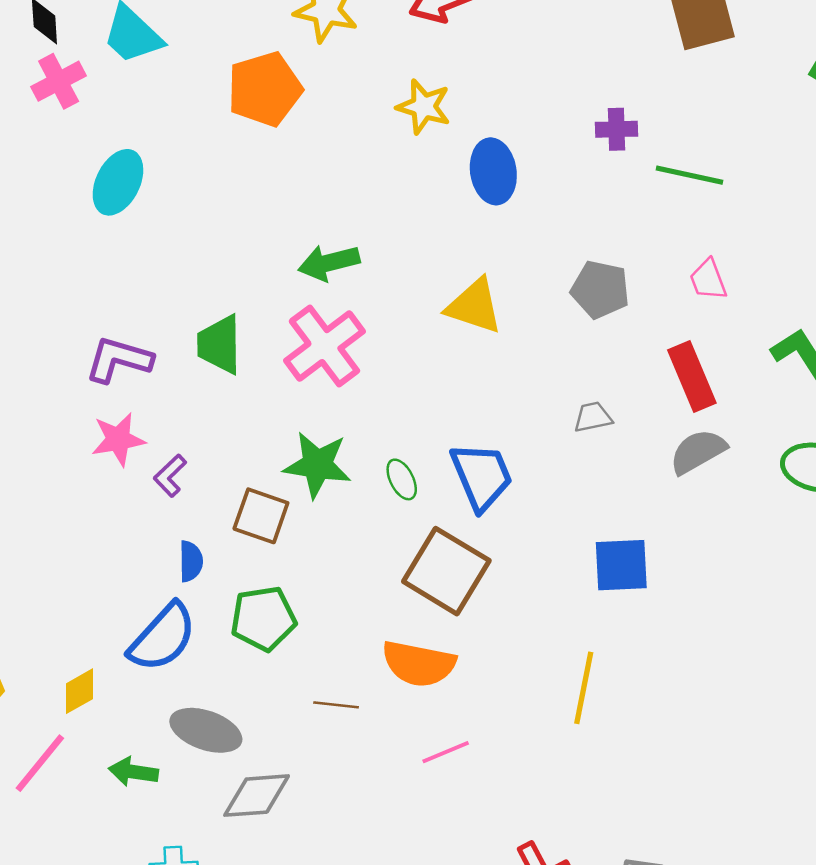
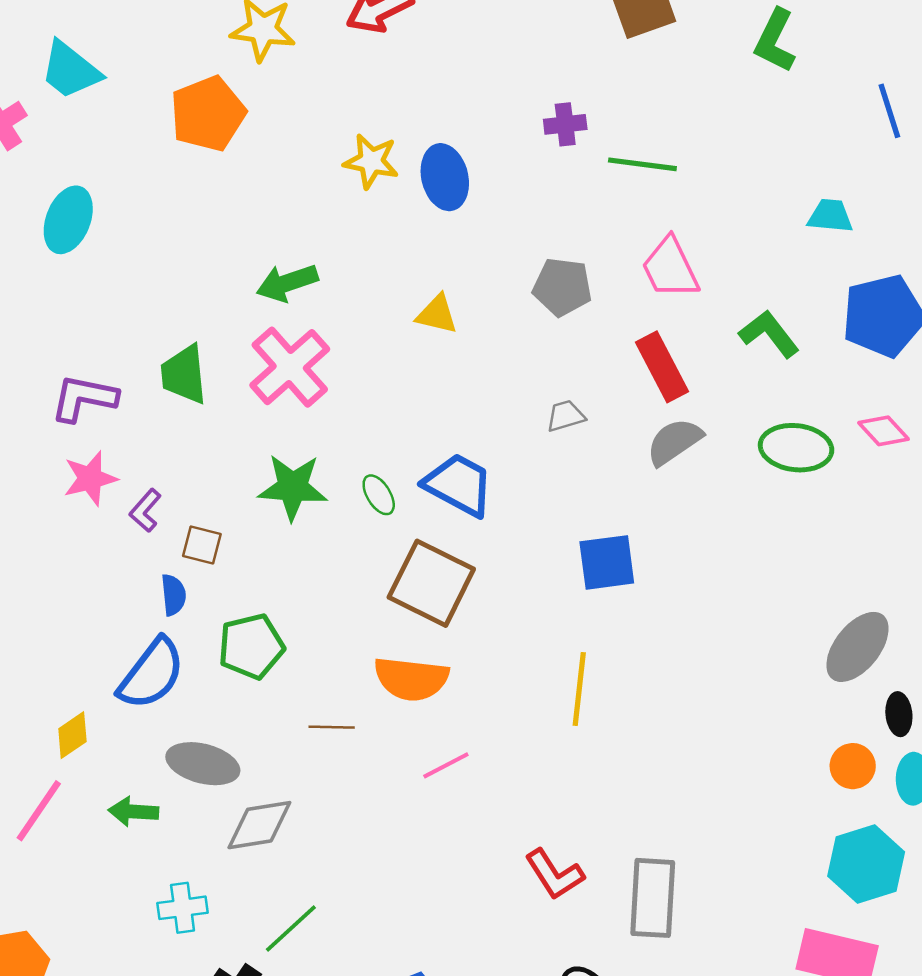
yellow star: (424, 107) -> (371, 161), moved
pink trapezoid: (708, 280) -> (670, 268), size x1.5
yellow triangle: (474, 306) -> (437, 314), size x0.7
blue trapezoid: (482, 476) -> (459, 485), turned -34
brown square: (261, 516) -> (202, 545), moved, size x0.7

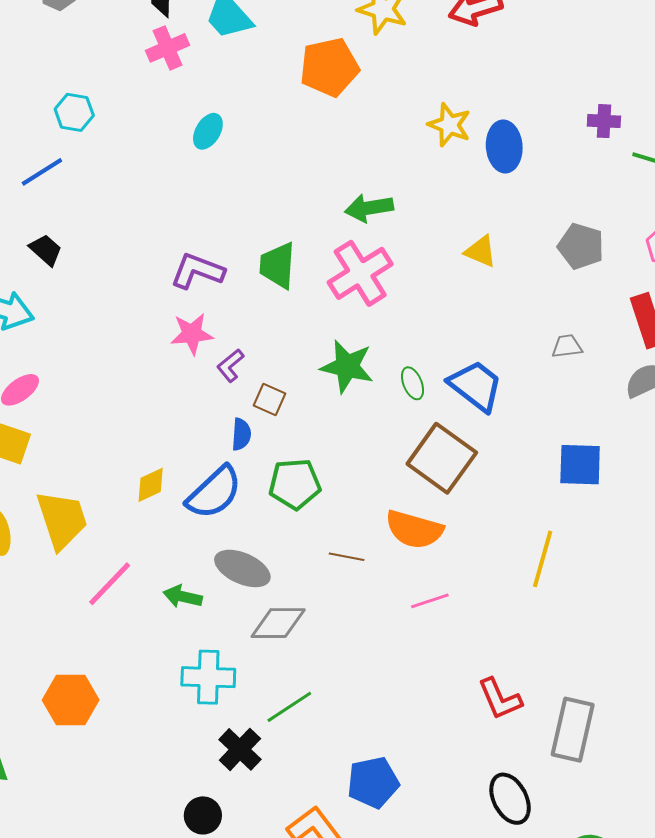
cyan ellipse: (68, 220) -> (208, 131), size x0.7
yellow diamond: (72, 735) -> (151, 485), moved
cyan cross: (183, 908) -> (208, 677), size x1.4

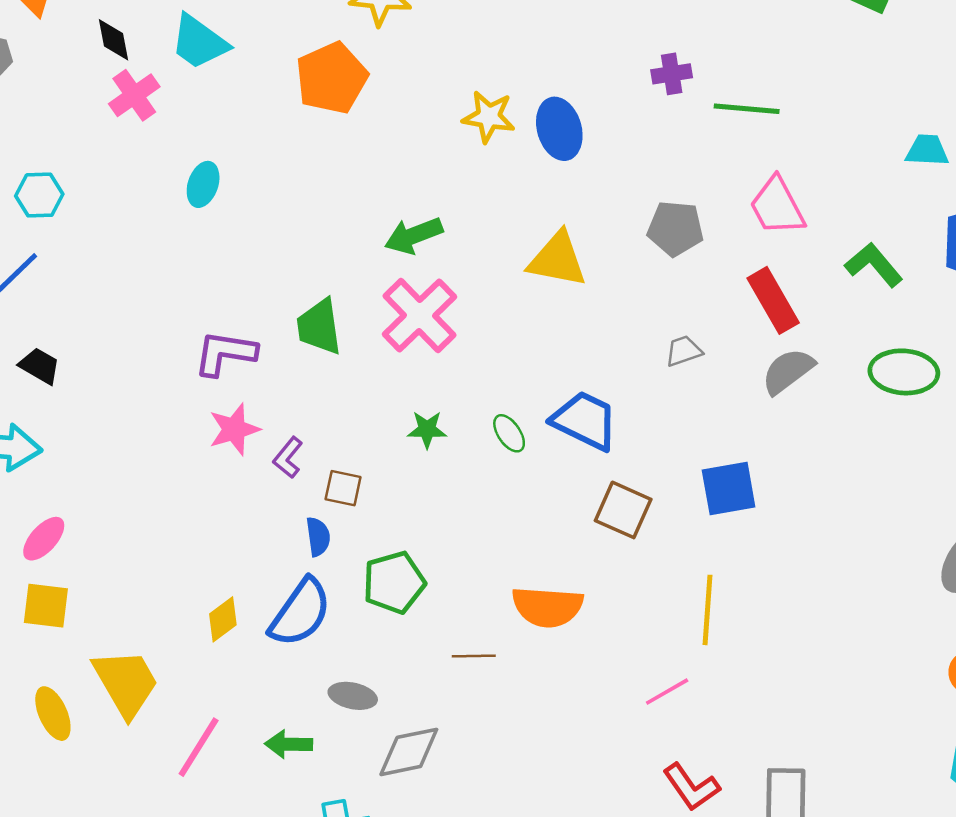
yellow triangle: (481, 251) -> (557, 260), size x1.5
green star: (347, 366) -> (427, 430), size x0.6
brown square: (442, 458) -> (623, 510), moved, size x0.7
gray ellipse: (242, 568) -> (353, 696), size x0.7
pink line: (430, 601) -> (667, 692), moved

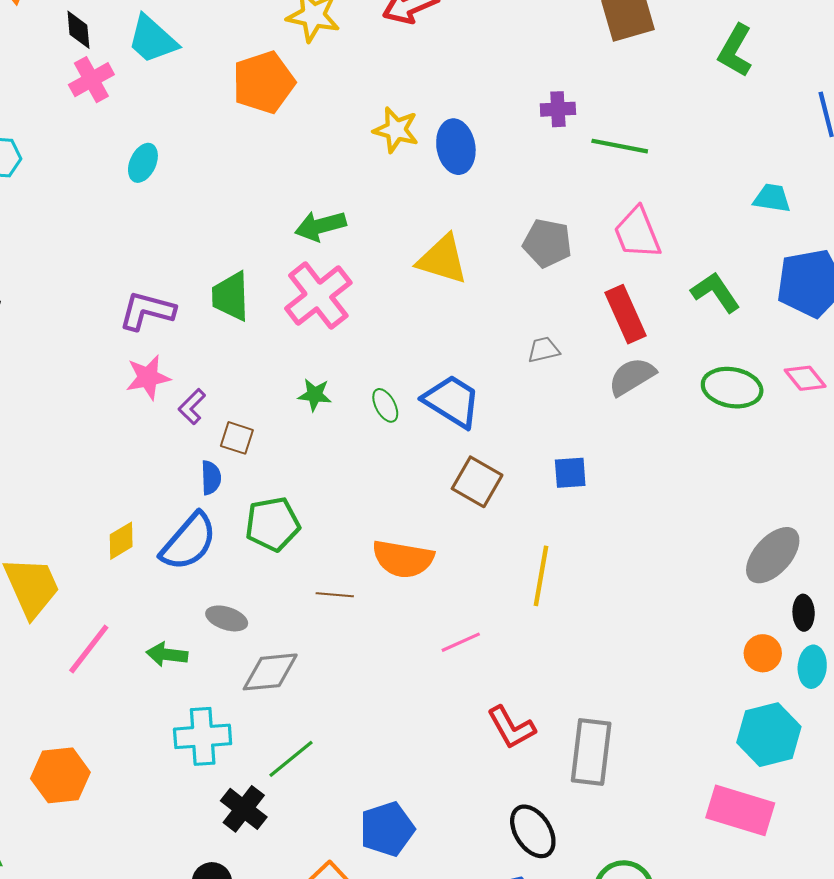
blue square: (729, 489) -> (570, 473), size x0.7
pink line: (667, 692) -> (461, 642), moved

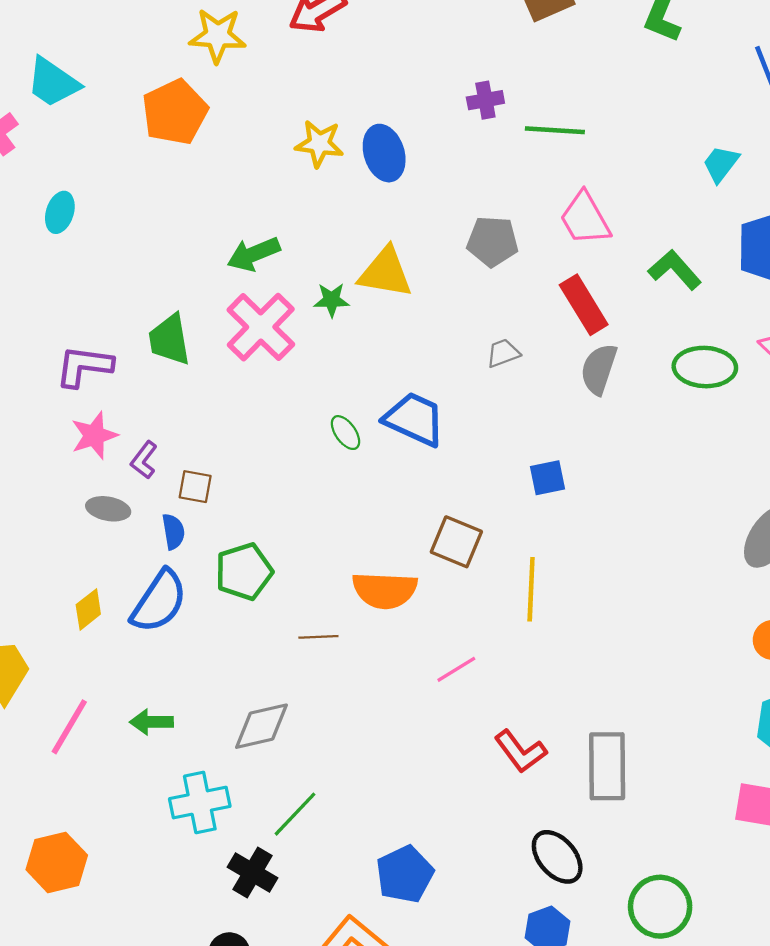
cyan trapezoid: (772, 198) -> (721, 164), turned -54
gray semicircle: (632, 377) -> (599, 369), turned -33
green star: (315, 395) -> (332, 300), moved
brown square: (477, 482) -> (456, 542), moved
gray ellipse: (227, 618) -> (108, 509), moved

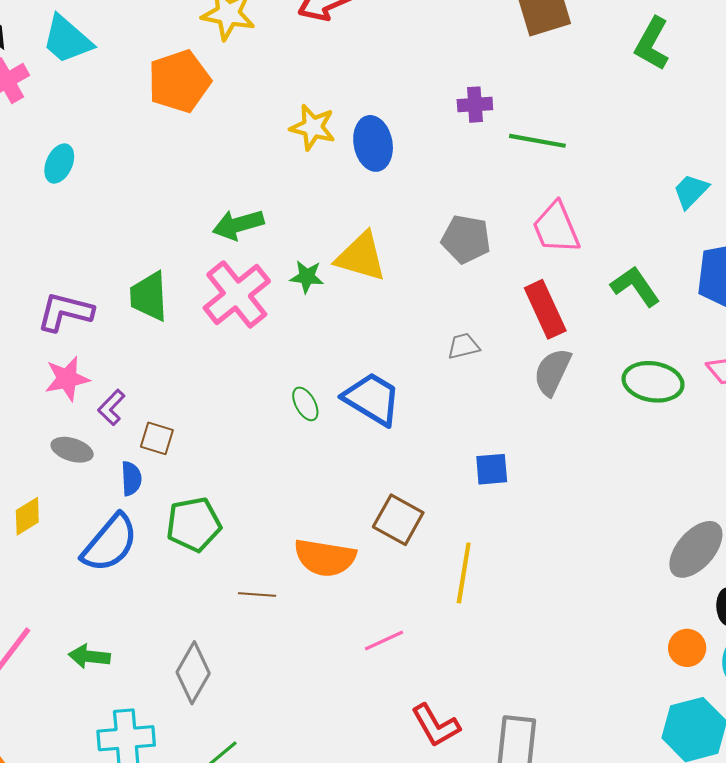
yellow diamond: (88, 609) -> (27, 516), moved
gray diamond: (262, 726) -> (193, 673), turned -54

